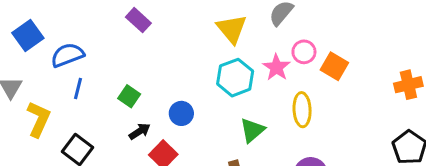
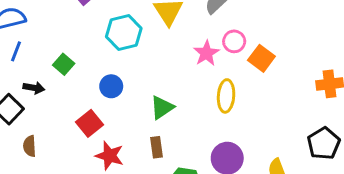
cyan hexagon: (235, 78) -> (124, 33), moved
green triangle: (252, 130) -> (162, 107), moved
black arrow: (140, 131) -> (34, 88), moved, turned 36

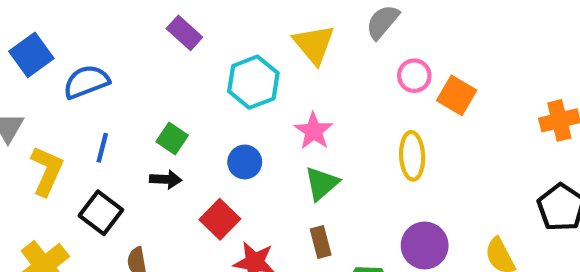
blue line: (16, 51) -> (102, 148), moved
pink star: (206, 53) -> (314, 131), moved
black arrow: (34, 88) -> (166, 179), moved

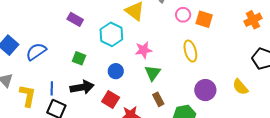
pink star: (314, 131) -> (144, 50), turned -30
green square: (172, 139) -> (79, 58), moved
blue line: (102, 148) -> (52, 88), moved
black arrow: (166, 179) -> (82, 87), size x1.6

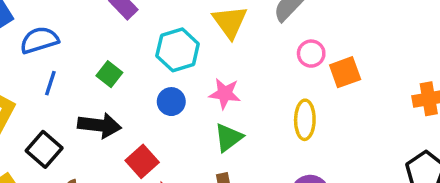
orange square: (204, 19) -> (345, 72), turned 36
blue circle: (116, 71) -> (171, 102), moved
blue line: (52, 88) -> (50, 83), moved

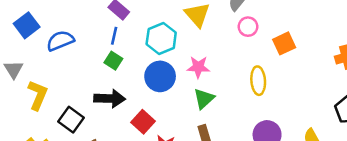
pink circle: (311, 54) -> (248, 27), moved
blue line: (50, 83) -> (114, 36), moved
blue circle: (171, 102) -> (160, 76), size x1.5

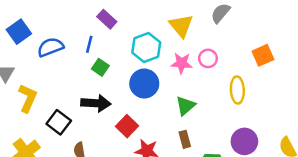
pink circle: (248, 27) -> (208, 58), moved
blue line: (114, 36) -> (89, 44), moved
pink star: (198, 67) -> (182, 63), moved

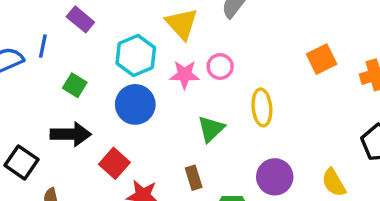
blue line: (89, 44) -> (43, 46), moved
orange square: (263, 55) -> (322, 59), moved
green triangle: (185, 106) -> (211, 129), moved

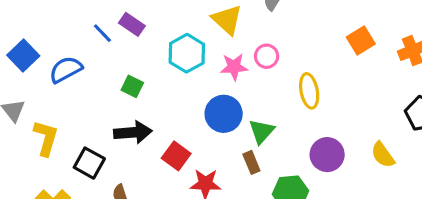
blue line: (43, 46) -> (102, 33), moved, turned -50
blue circle: (135, 104) -> (224, 114), moved
green triangle: (211, 129) -> (262, 131), moved

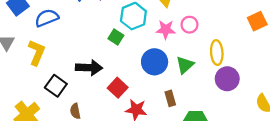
green square: (132, 86) -> (116, 37), moved
green triangle: (262, 131) -> (185, 65), moved
yellow L-shape: (46, 138) -> (37, 52), moved
purple circle: (327, 155) -> (227, 79), moved

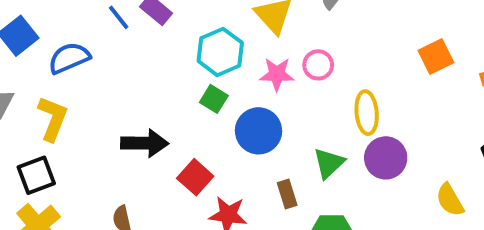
green square: (116, 37) -> (214, 99), moved
green triangle: (185, 65) -> (329, 163), moved
black square: (56, 86) -> (36, 175), moved, turned 35

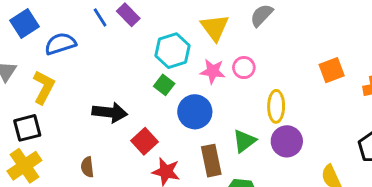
brown rectangle: (287, 194) -> (211, 161), size x1.5

